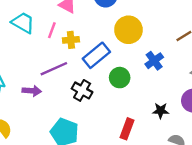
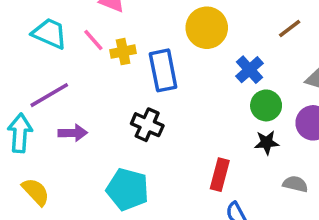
pink line: (52, 30) -> (93, 40), turned -56
blue rectangle: (96, 55) -> (163, 70), turned -56
purple line: (54, 69) -> (49, 95), moved
green circle: (120, 78) -> (266, 105), moved

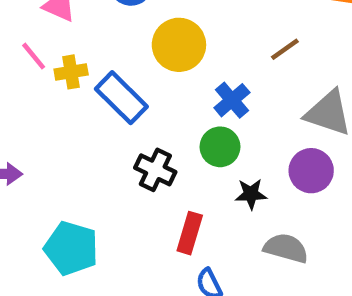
blue rectangle: (163, 70) -> (121, 98), turned -36
green circle: (266, 105) -> (220, 147), moved
black cross: (147, 125) -> (155, 170), moved
gray semicircle: (295, 184) -> (286, 248), size x1.4

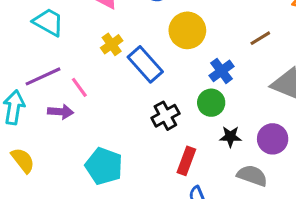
pink line: (34, 56) -> (79, 87), moved
yellow cross: (71, 72) -> (112, 44), turned -30
black cross: (155, 170) -> (165, 116), turned 32
purple circle: (311, 171) -> (273, 139), moved

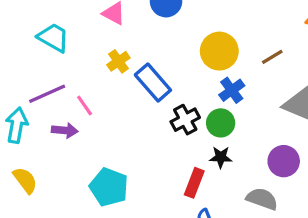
yellow circle: (187, 30) -> (219, 51), moved
black cross: (165, 116) -> (185, 120), moved
black star: (230, 137) -> (221, 157), moved

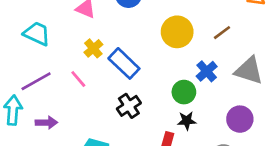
blue cross: (232, 90) -> (207, 71), moved
pink line: (85, 105) -> (78, 79), moved
black cross: (185, 120) -> (129, 106), moved
purple arrow: (65, 130) -> (46, 123), moved

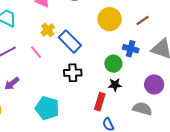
blue cross: (207, 71) -> (131, 49), turned -35
black cross: (129, 106) -> (73, 73), turned 30
purple arrow: (46, 123) -> (12, 84), turned 140

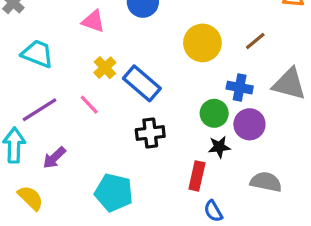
purple circle: (154, 84) -> (249, 124), moved

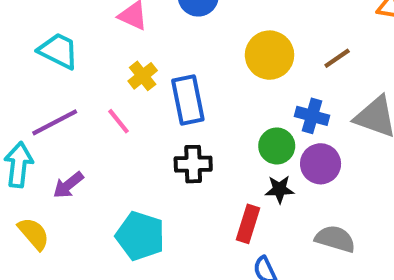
blue rectangle: (142, 83) -> (188, 100), turned 33

